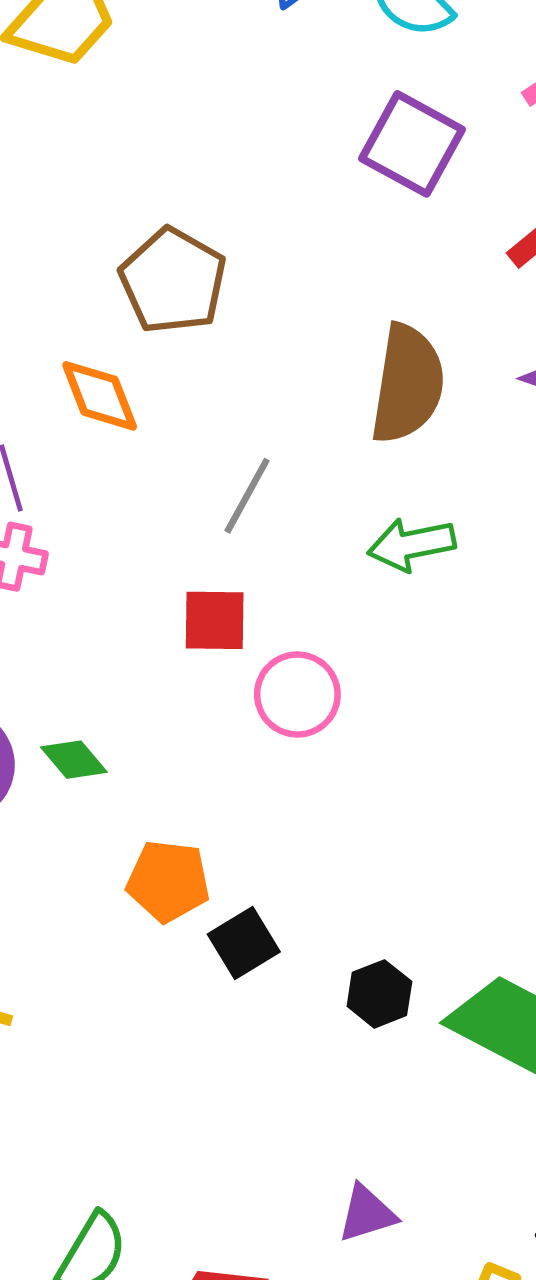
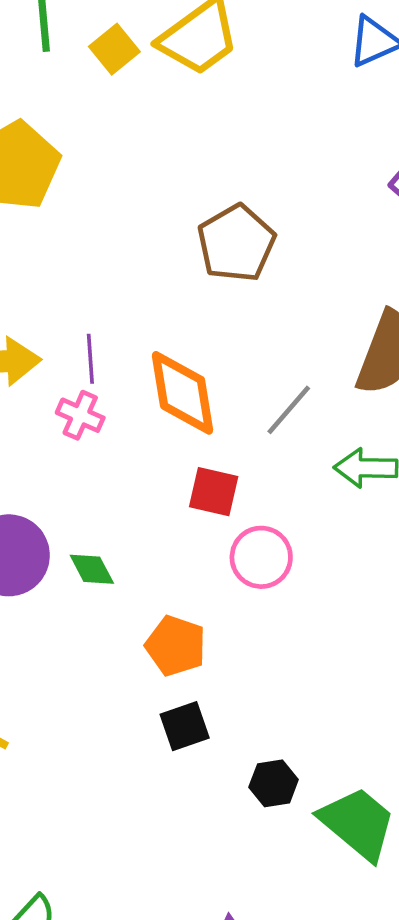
orange diamond: (100, 396) -> (182, 393), moved, size x1.4
gray line: (247, 496) -> (289, 410), moved
orange pentagon: (168, 881) -> (176, 646), moved

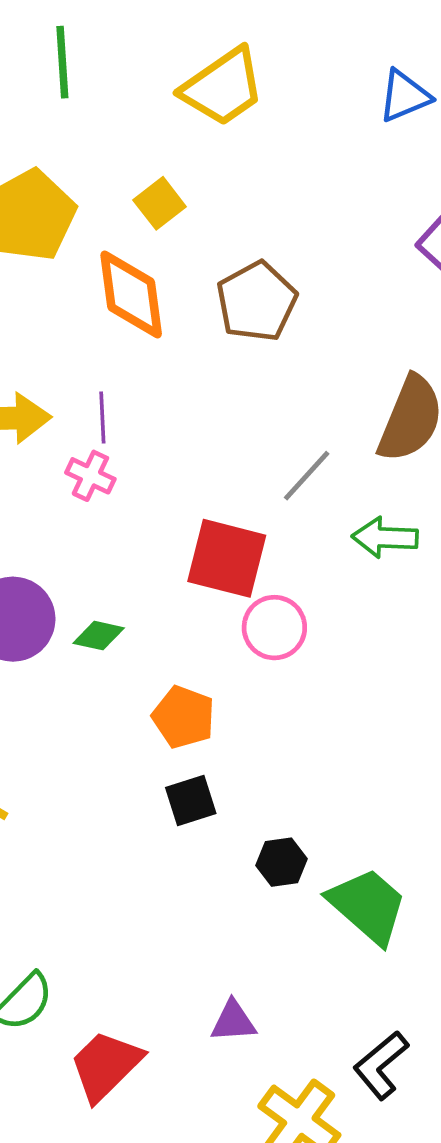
yellow square: (114, 49) -> (160, 203), moved
orange diamond: (182, 393) -> (131, 294), moved
red square: (214, 492) -> (227, 558), size x1.5
green diamond: (92, 569) -> (99, 636), turned -51

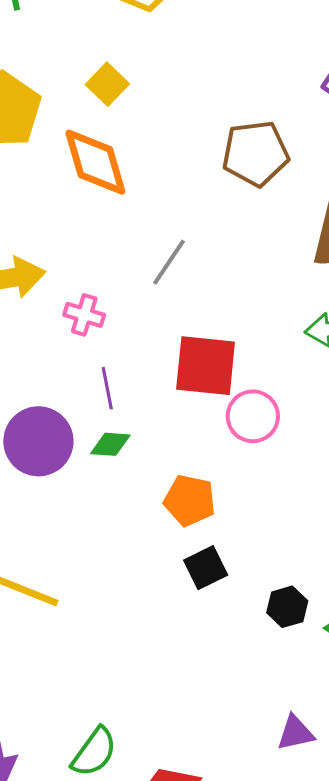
brown pentagon: (257, 302) -> (256, 153), moved, turned 30
purple line: (102, 418) -> (107, 388), moved
gray line: (307, 476) -> (169, 262), moved
purple triangle: (233, 1021) -> (295, 733), moved

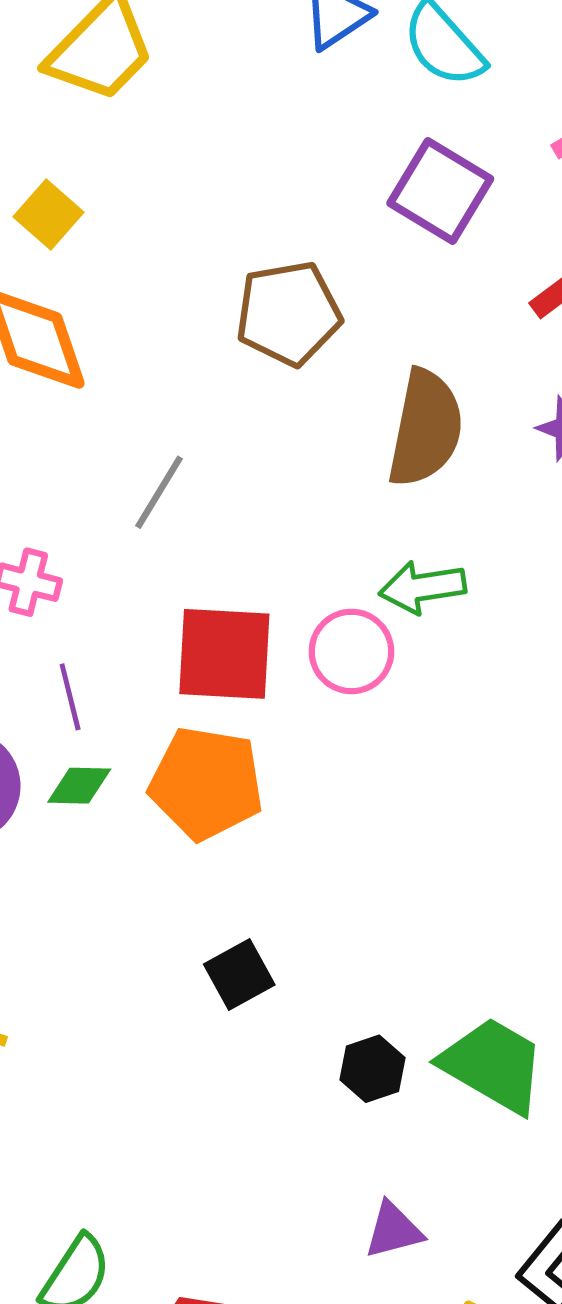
pink circle: (253, 416) -> (351, 651), moved
orange pentagon: (190, 500) -> (206, 783), moved, size x1.4
black hexagon: (287, 607) -> (373, 1069), moved

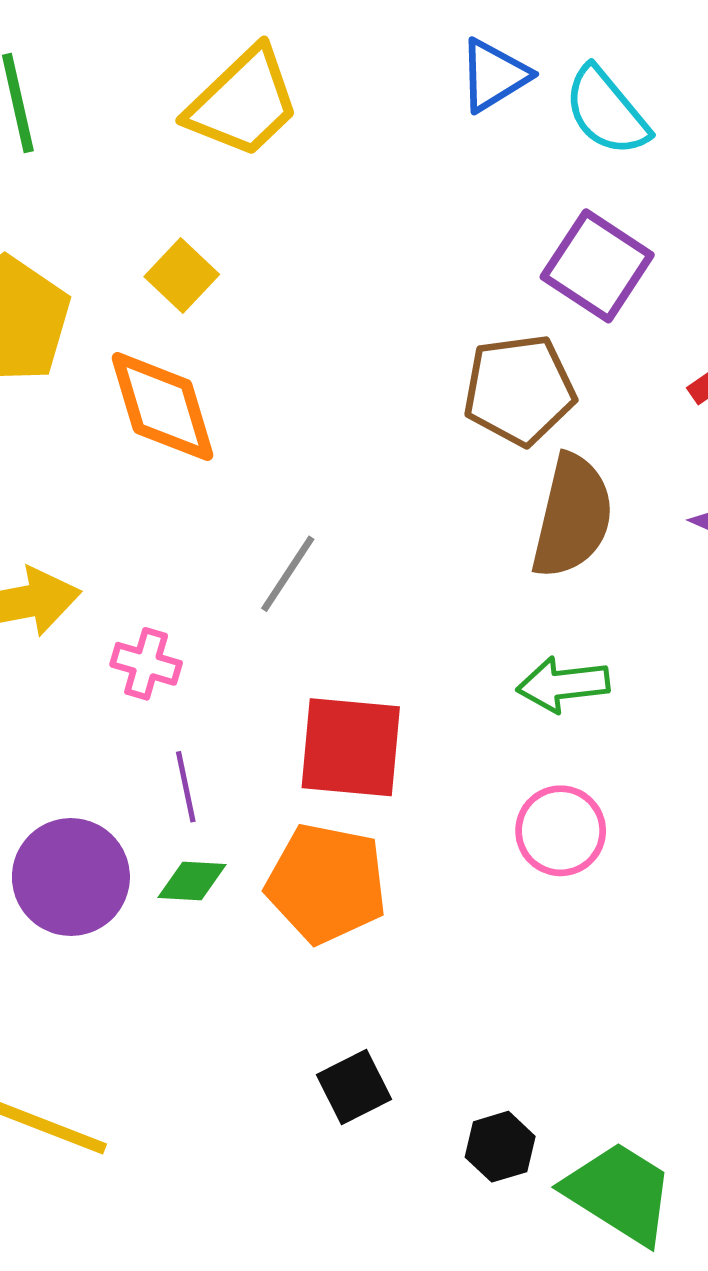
brown pentagon: (288, 313) -> (519, 390), moved
pink circle: (351, 651) -> (561, 831), moved
black hexagon: (373, 1069) -> (500, 1147), moved

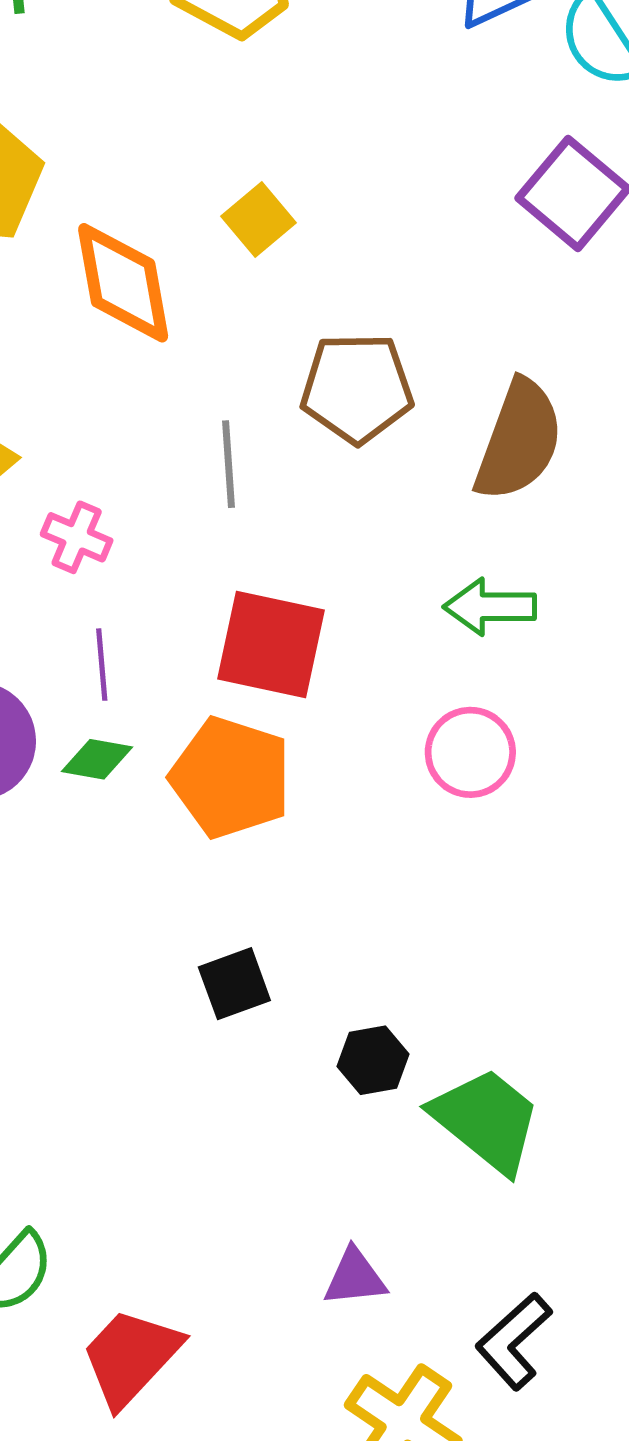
yellow square: (182, 275) -> (259, 219), moved
brown pentagon: (519, 390) -> (357, 388), moved
gray line: (288, 574) -> (228, 464), turned -44

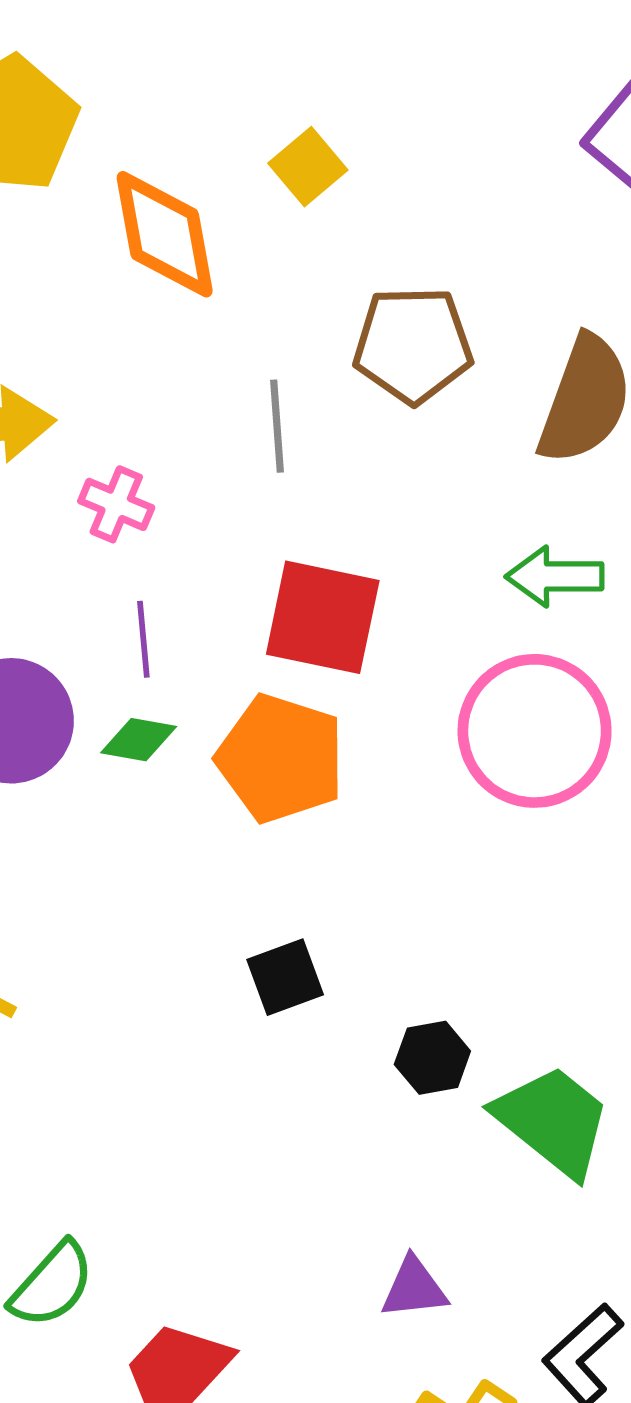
pink circle: (470, 752) -> (535, 731), size x1.6

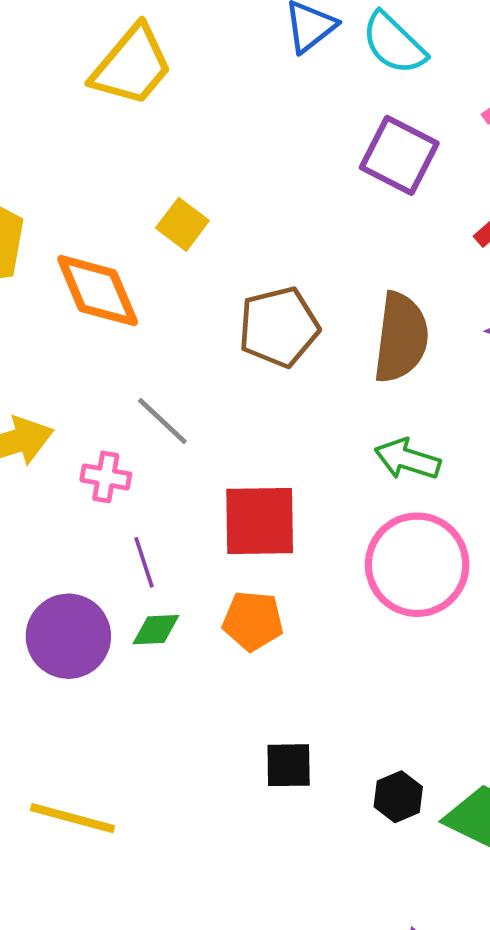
gray line: (277, 426) -> (162, 421), moved, turned -30
green arrow: (555, 576) -> (407, 459), turned 30
orange pentagon: (281, 758) -> (253, 621), size x0.7
black square: (285, 977) -> (289, 765), turned 32

